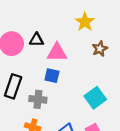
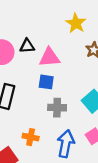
gray cross: (38, 99) -> (57, 108), moved

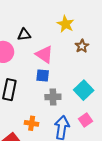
black triangle: (27, 46) -> (24, 35), moved
pink triangle: (49, 57) -> (44, 54), turned 42

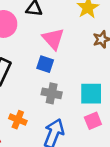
cyan square: (84, 90) -> (91, 94), turned 30
pink square: (85, 120) -> (93, 121), moved

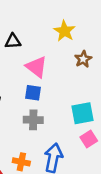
gray cross: (52, 93) -> (33, 120), moved
orange cross: (18, 120) -> (21, 162), moved

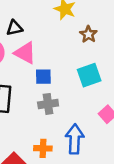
pink triangle: (36, 67) -> (25, 53), moved
cyan square: (82, 113) -> (89, 75), moved

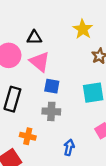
blue arrow: (75, 139) -> (69, 147), size x0.6
orange cross: (43, 148) -> (28, 136), moved

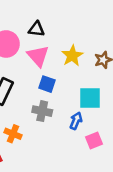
yellow star: (83, 29) -> (72, 56), moved
blue arrow: (69, 147) -> (76, 121), moved

